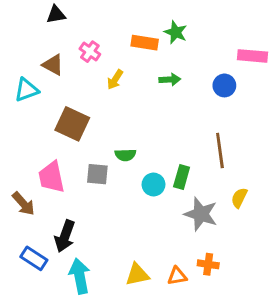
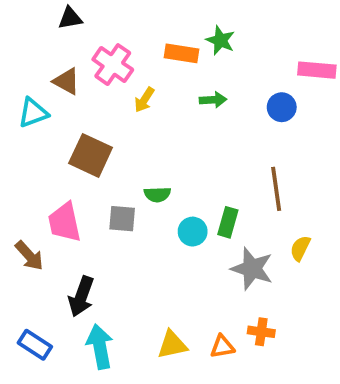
pink cross: (90, 52) -> (113, 65), size x1.5
blue rectangle: (34, 258) -> (35, 345), moved

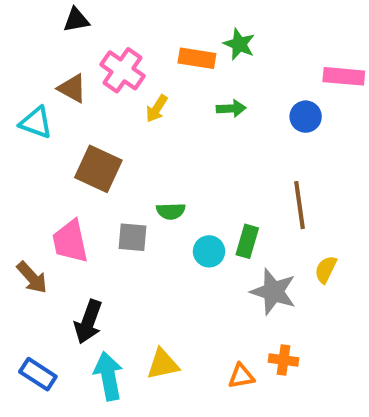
cyan triangle: (33, 113) -> (36, 123), turned 40
yellow triangle: (172, 345) -> (163, 364), moved

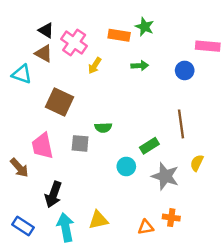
black triangle: (76, 20) -> (46, 30), moved, turned 42
green rectangle: (247, 241) -> (149, 146), turned 42
cyan circle: (209, 251) -> (126, 166), moved

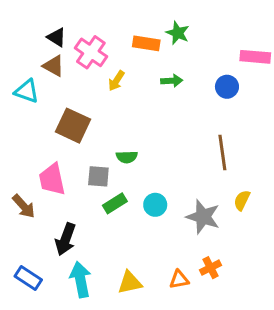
green rectangle: (149, 146) -> (115, 203), moved
orange cross: (171, 218) -> (211, 268), turned -35
yellow triangle: (98, 220) -> (130, 283), moved

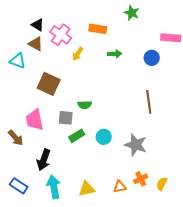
green star: (178, 33) -> (132, 13), moved
yellow semicircle: (242, 200) -> (162, 184), moved

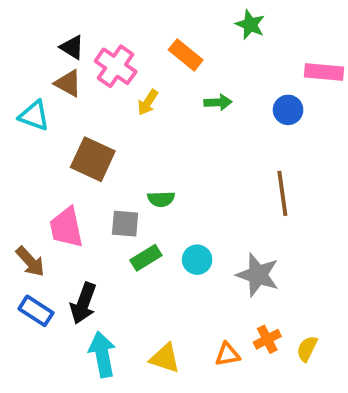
orange rectangle: (98, 29) -> (186, 55), turned 30
blue rectangle: (19, 186) -> (36, 311), moved
yellow triangle: (87, 189) -> (165, 358), turned 30

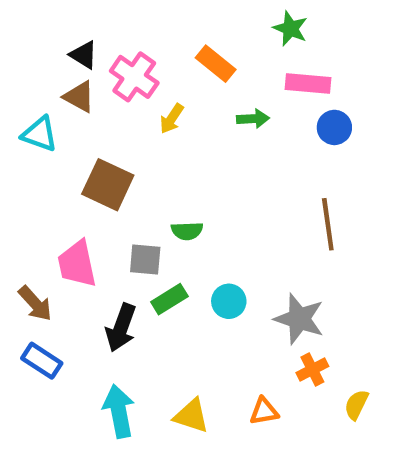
pink rectangle: (324, 72) -> (308, 83), moved
black arrow: (83, 303) -> (121, 328), moved
orange cross: (267, 339) -> (312, 369), moved

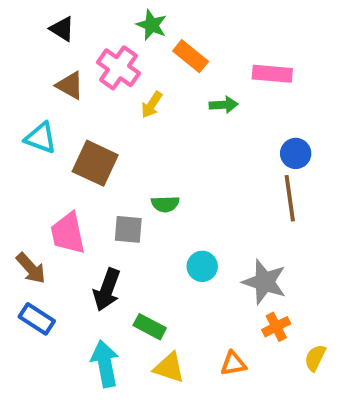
green star: (290, 28) -> (152, 25), moved
black triangle: (84, 55) -> (62, 29), moved
blue circle: (334, 127) -> (296, 153), moved
cyan triangle: (40, 134) -> (41, 138), moved
green rectangle: (169, 299) -> (150, 327), moved, turned 60

